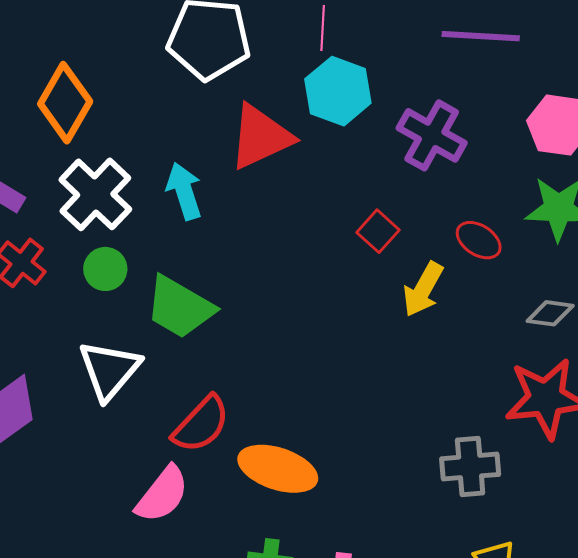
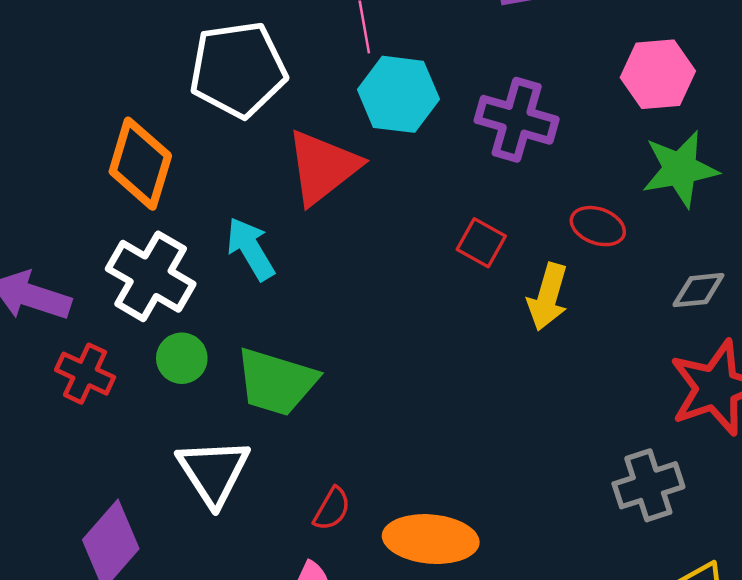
orange diamond: (65, 103) -> (140, 164), moved
red semicircle: (201, 424) -> (332, 509), size x0.6

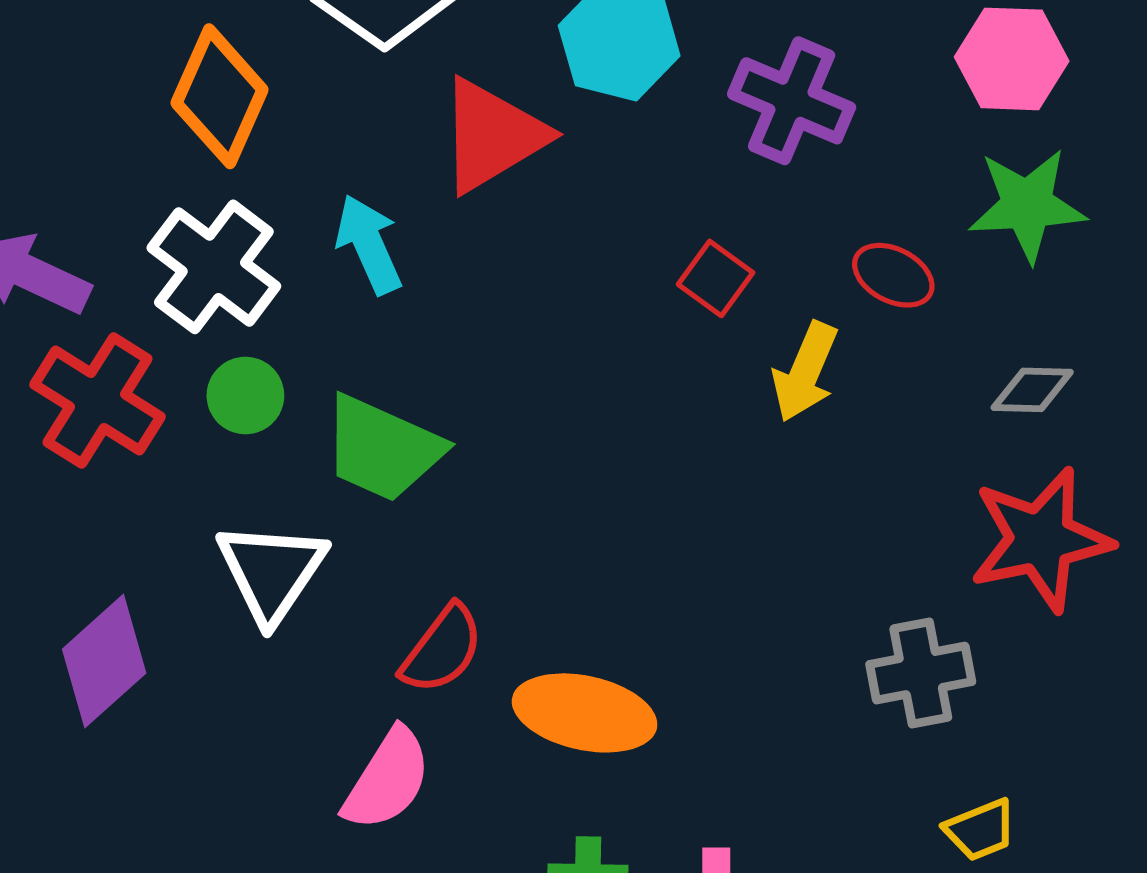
red cross: (85, 374) -> (98, 401), size x1.5
red semicircle: (332, 509) -> (442, 649), size x1.4

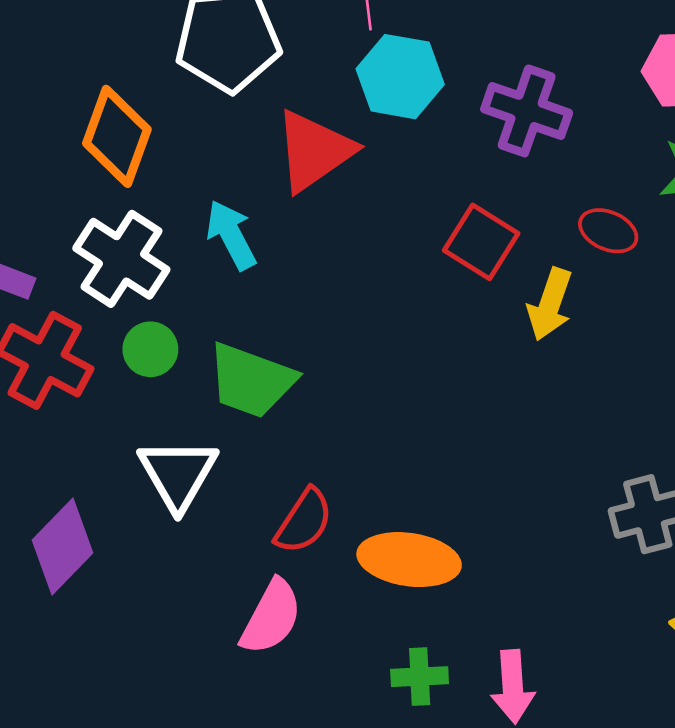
red square: (716, 278) -> (481, 242), size x1.4

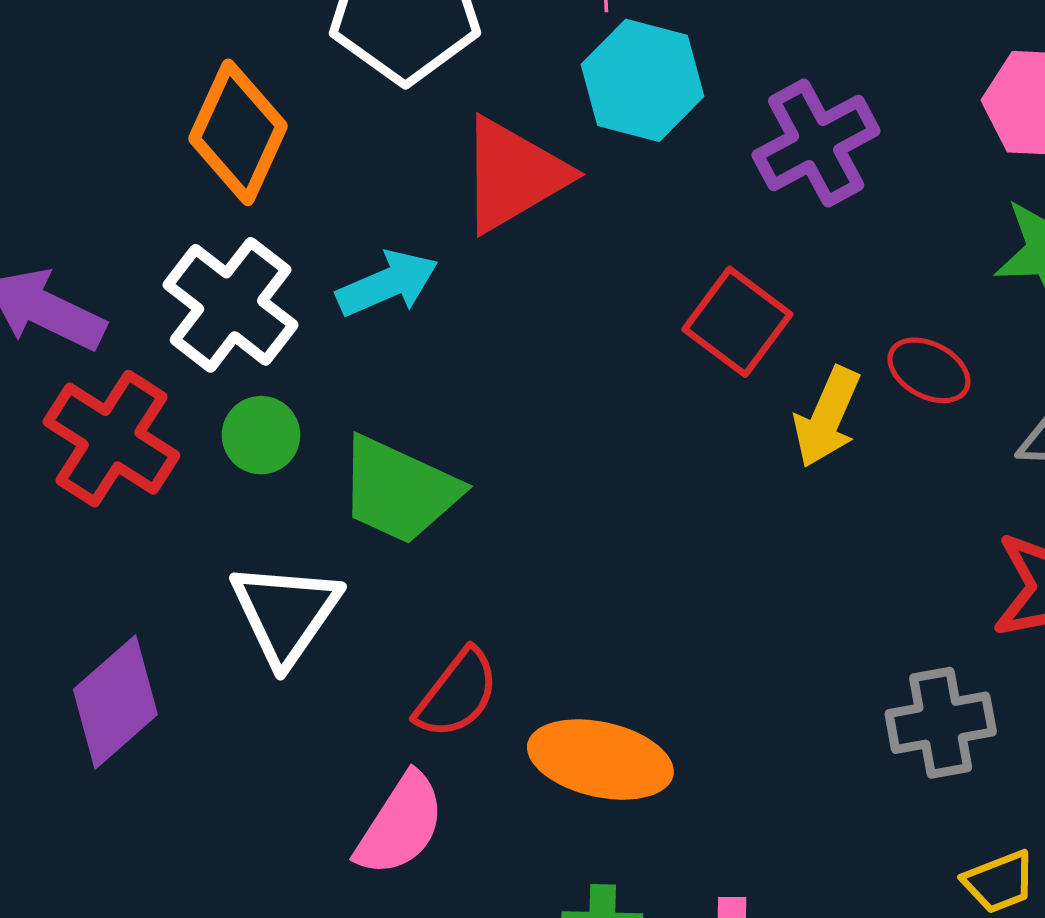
purple cross: (527, 111) -> (816, 143), turned 38
red ellipse: (608, 231) -> (929, 370), moved
cyan arrow: (231, 235) -> (387, 284), turned 90

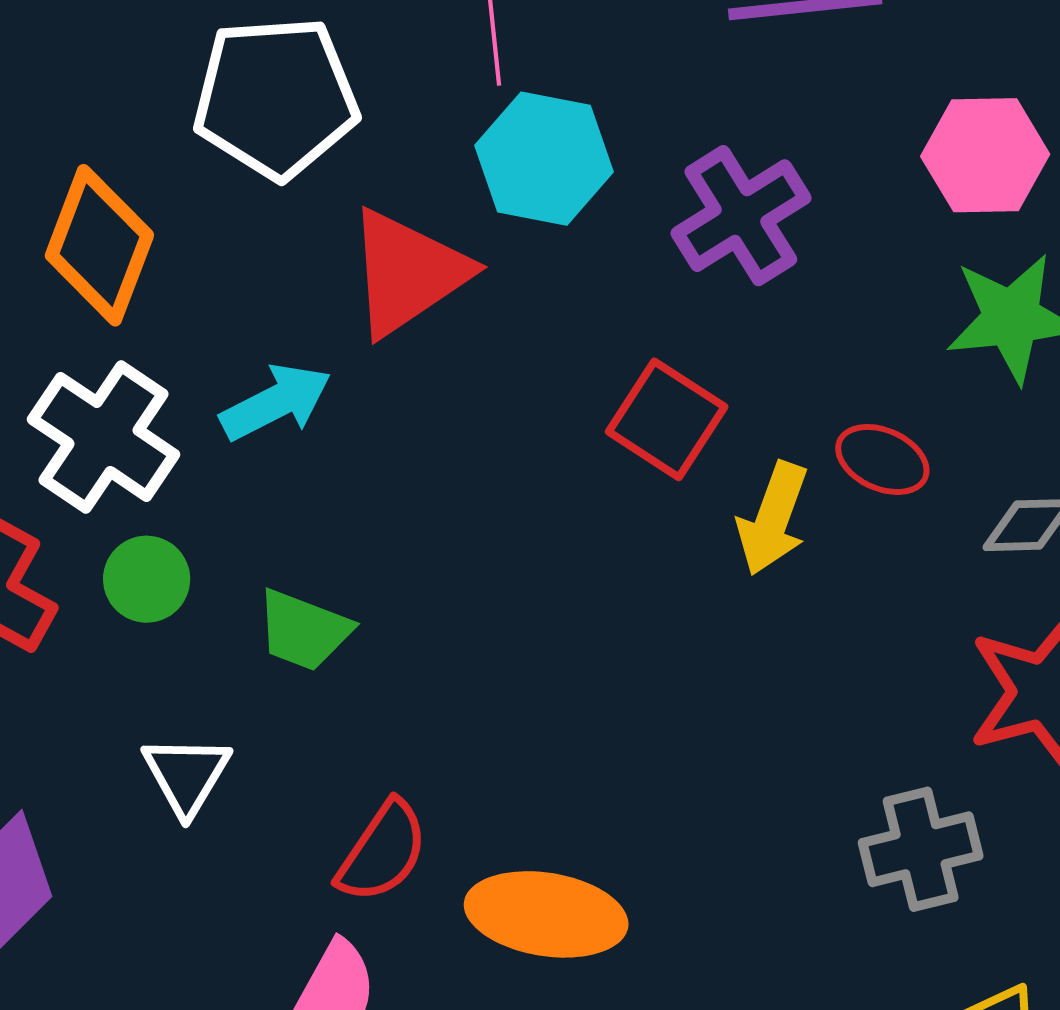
green trapezoid: (399, 490) -> (304, 630), size x0.7
white triangle: (285, 613) -> (187, 775), size x0.7

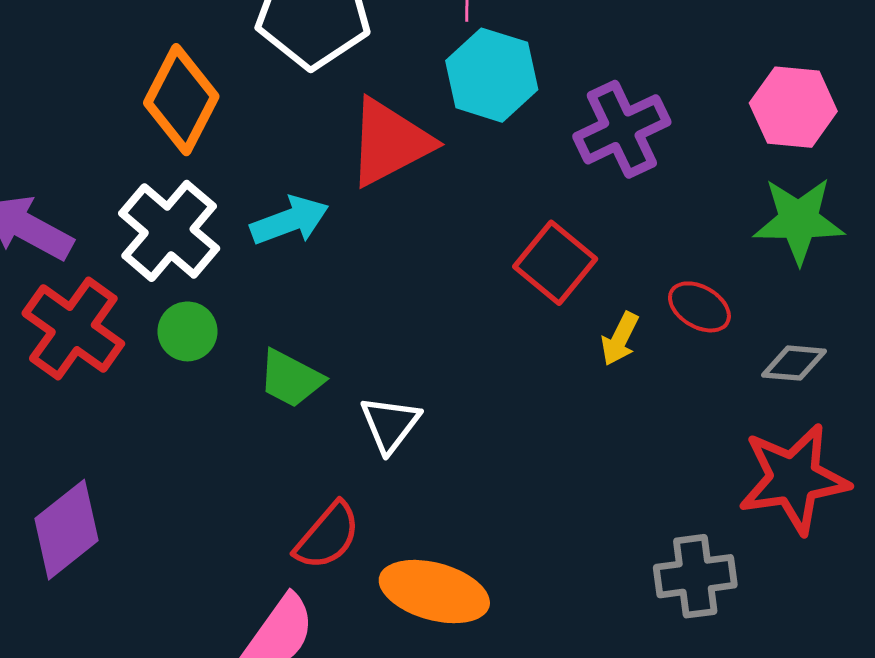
yellow arrow: (773, 519) -> (620, 339), size x0.7
white triangle: (187, 775) -> (390, 424), moved

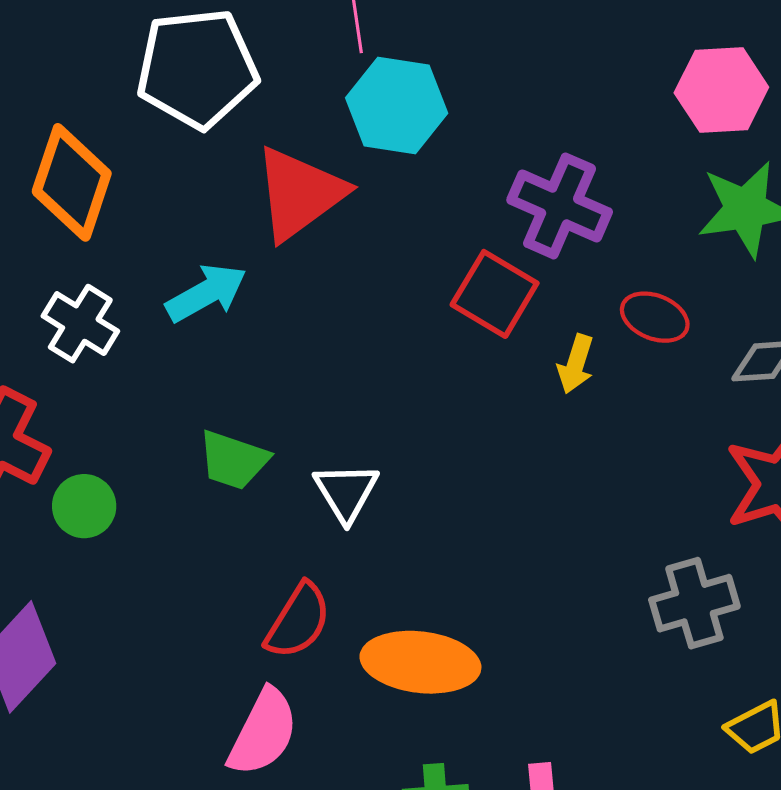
purple cross: (622, 129) -> (560, 206), moved, turned -32
white cross: (169, 231) -> (80, 324), size x0.7
green circle: (187, 331) -> (84, 506), moved

